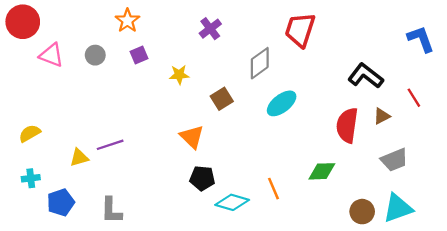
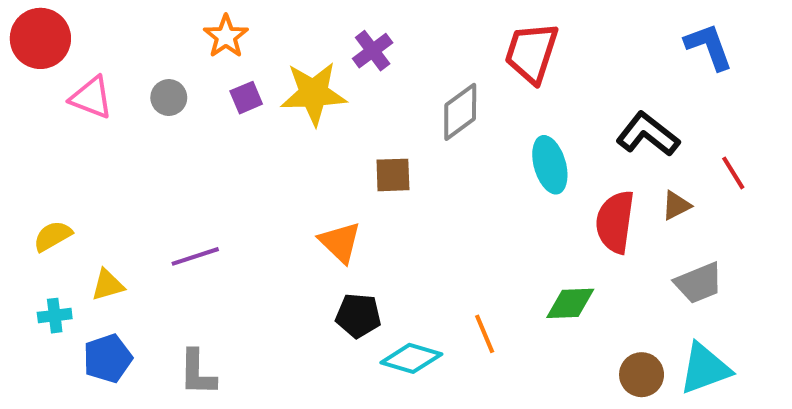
blue L-shape: (421, 39) -> (709, 47), moved
yellow star: (179, 75) -> (313, 93), moved, size x1.8
brown square: (222, 99) -> (393, 175), turned 30
cyan ellipse: (282, 103) -> (550, 165), moved, turned -68
yellow triangle: (79, 157) -> (108, 285), moved

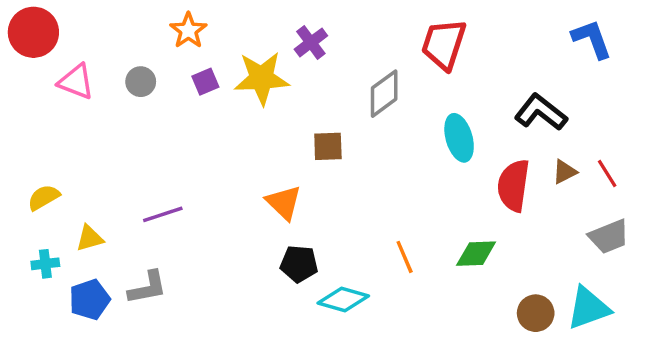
red line: (733, 173) -> (607, 174), moved
gray trapezoid: (699, 283) -> (609, 237), moved
orange line: (485, 334) -> (405, 257), moved
gray L-shape: (197, 373) -> (147, 288), moved, turned -102

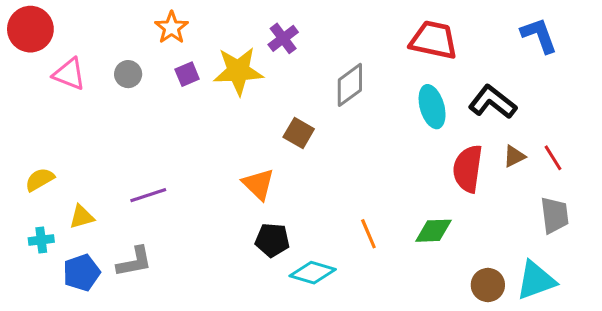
red trapezoid: (444, 44) -> (434, 40), moved, turned 84
cyan ellipse: (459, 138) -> (432, 107), moved
brown square: (328, 146) -> (299, 133), turned 32
gray trapezoid: (609, 237) -> (555, 215), turned -75

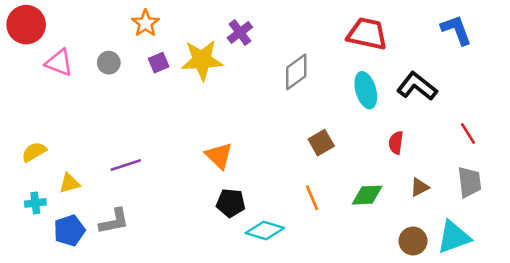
brown square: (299, 133) -> (321, 143), moved, turned 30
brown triangle: (514, 156) -> (420, 187), moved
red semicircle: (468, 169) -> (396, 143), size x0.6

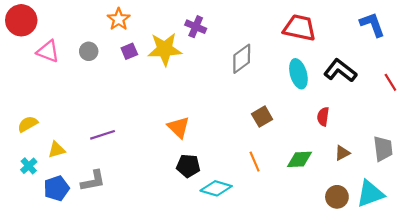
purple cross: (240, 32) -> (196, 27), turned -30
red line: (468, 133) -> (390, 82), moved
cyan cross: (35, 203) -> (29, 166), turned -35

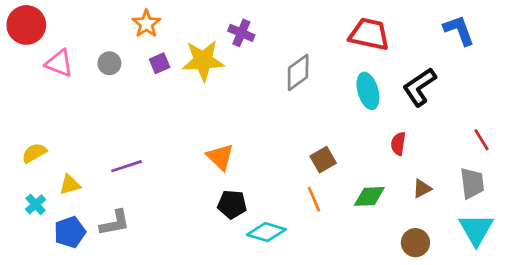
black L-shape: (340, 71) -> (419, 87), turned -72
red line: (390, 82) -> (481, 140), moved
brown square: (262, 117) -> (323, 160), moved
cyan triangle: (370, 194) -> (476, 229), moved, turned -40

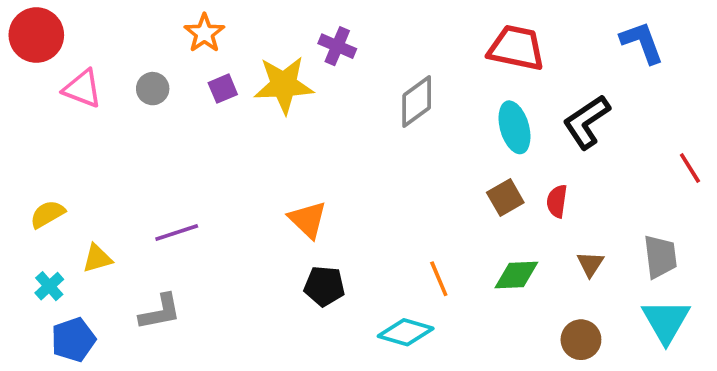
red line: (481, 140) -> (690, 168), moved
brown square: (323, 160) -> (505, 198), moved
brown triangle: (422, 189) -> (590, 264), turned -30
blue pentagon: (70, 232) -> (73, 340), moved
cyan diamond: (266, 232) -> (406, 332), moved

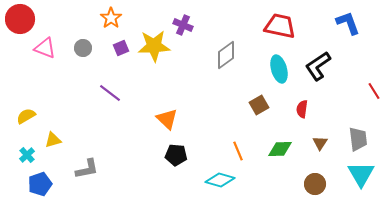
brown square: (505, 198) -> (259, 105), moved
purple line: (177, 233) -> (110, 93), moved, turned 55

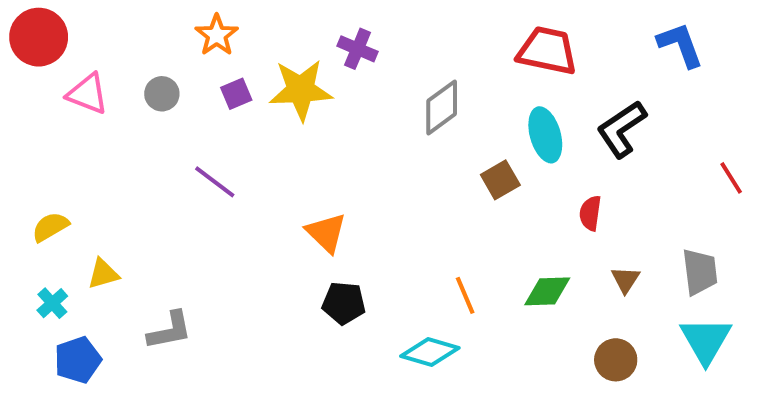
brown square: (259, 105) -> (500, 180), moved

